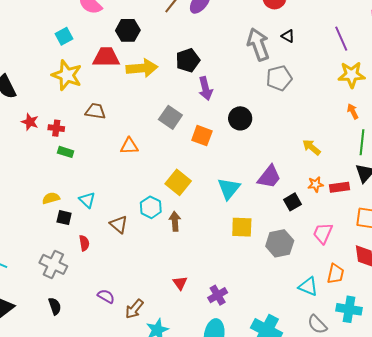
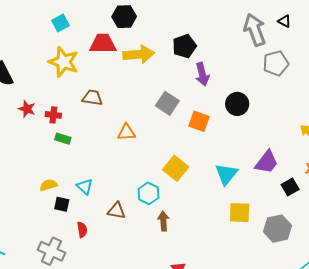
brown arrow: (175, 221) -> (163, 221), moved
brown triangle: (119, 224) -> (116, 211), turned -30

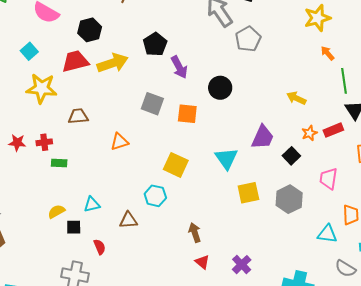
cyan triangle: (85, 187) -> (92, 204), turned -42
brown arrow: (163, 221) -> (195, 233), moved

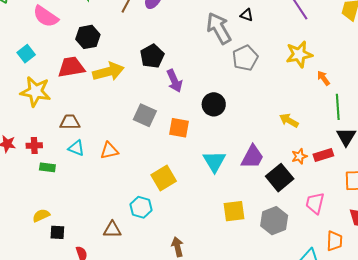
yellow star: (317, 18) -> (299, 54), moved
black square: (291, 156) -> (280, 178), size x1.5
cyan triangle: (226, 158) -> (214, 161), moved
yellow square: (176, 165) -> (164, 178), turned 30
cyan triangle: (92, 204) -> (76, 148), moved, turned 30

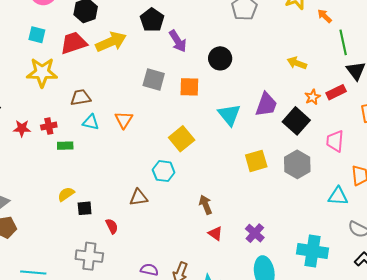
cyan square: (26, 54) -> (37, 35), moved, turned -30
orange triangle: (109, 151) -> (124, 120), turned -36

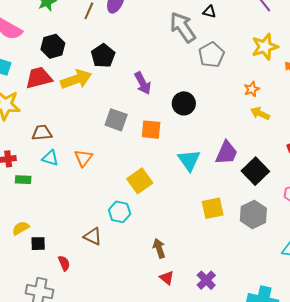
black pentagon: (152, 20) -> (103, 56), moved
orange star: (313, 97) -> (252, 89), moved
brown triangle: (139, 197) -> (93, 236), turned 30

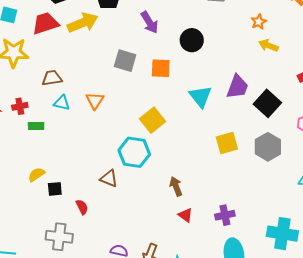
cyan hexagon: (120, 212) -> (134, 152), size x1.4
purple cross: (206, 280) -> (225, 215), turned 36

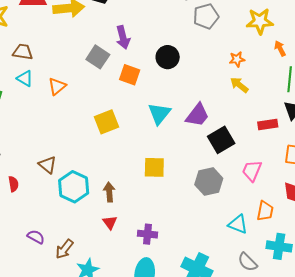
purple arrow: (150, 22) -> (123, 37), moved
yellow square: (227, 143) -> (154, 167), moved
cyan hexagon: (134, 152) -> (74, 187), moved

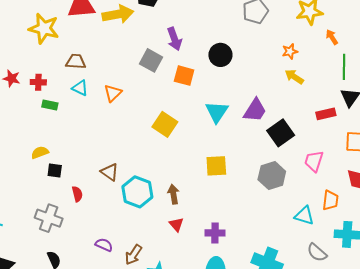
yellow square: (106, 122) -> (165, 124), turned -30

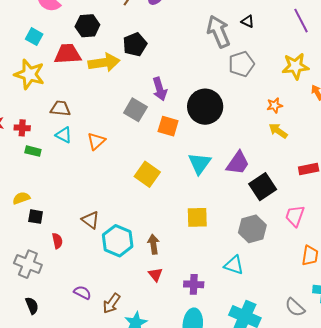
black circle: (220, 55) -> (205, 107), size x1.5
cyan triangle: (304, 216) -> (234, 265), moved

